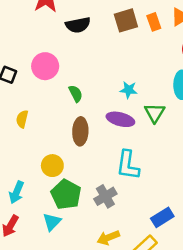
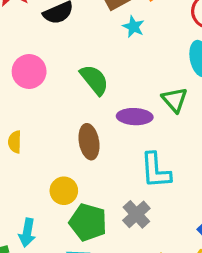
cyan star: (129, 90) -> (133, 27), moved, turned 30
green semicircle: (76, 94) -> (94, 80), moved, size x1.5

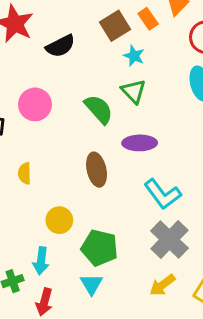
green triangle: (175, 100) -> (134, 91), moved
cyan L-shape: (156, 170) -> (163, 194), turned -30
yellow circle: (64, 191) -> (59, 220), moved
gray cross: (136, 214) -> (169, 240), moved, size x1.4

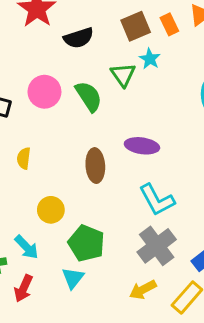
green triangle: (134, 91) -> (123, 75), moved
green semicircle: (99, 109) -> (89, 96), moved
cyan arrow: (41, 261) -> (27, 247), turned -60

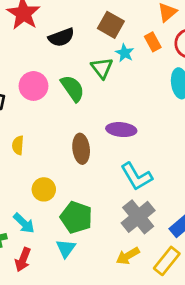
orange rectangle: (169, 24) -> (153, 42), moved
brown square: (136, 26) -> (111, 25), turned -35

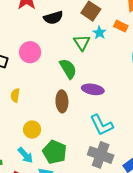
orange rectangle: (153, 42) -> (121, 26), turned -40
green semicircle: (73, 88) -> (68, 69), moved
gray cross: (138, 217) -> (101, 155), turned -35
cyan arrow: (24, 223) -> (25, 155), moved

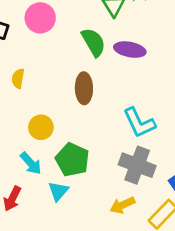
purple ellipse: (93, 89) -> (130, 50), moved

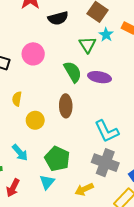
yellow circle: (41, 127) -> (35, 120), moved
cyan arrow: (31, 163) -> (20, 153), moved
yellow arrow: (122, 205) -> (84, 189), moved

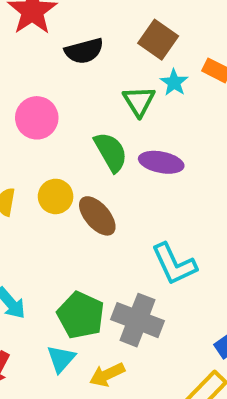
brown ellipse: (66, 106) -> (97, 216), turned -40
yellow circle: (35, 120) -> (56, 196), moved
gray cross: (105, 163) -> (138, 320), moved
yellow arrow: (84, 189) -> (107, 375), moved

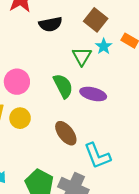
pink circle: (37, 118) -> (17, 82), moved
yellow circle: (56, 196) -> (20, 118), moved
brown ellipse: (97, 216) -> (66, 133), moved

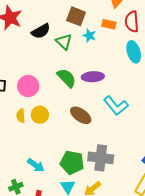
green triangle: (82, 56) -> (64, 42), moved
cyan L-shape: (97, 156) -> (116, 106), moved

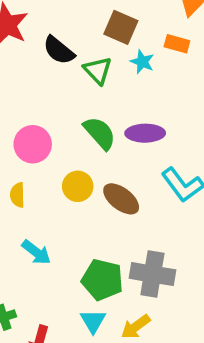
black semicircle: (41, 31) -> (59, 50), turned 66
yellow circle: (40, 115) -> (78, 186), moved
cyan arrow: (36, 165) -> (36, 252), moved

